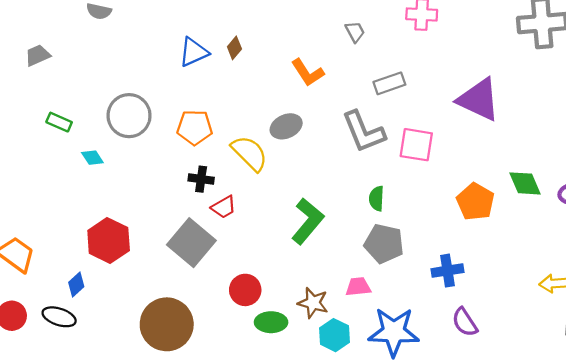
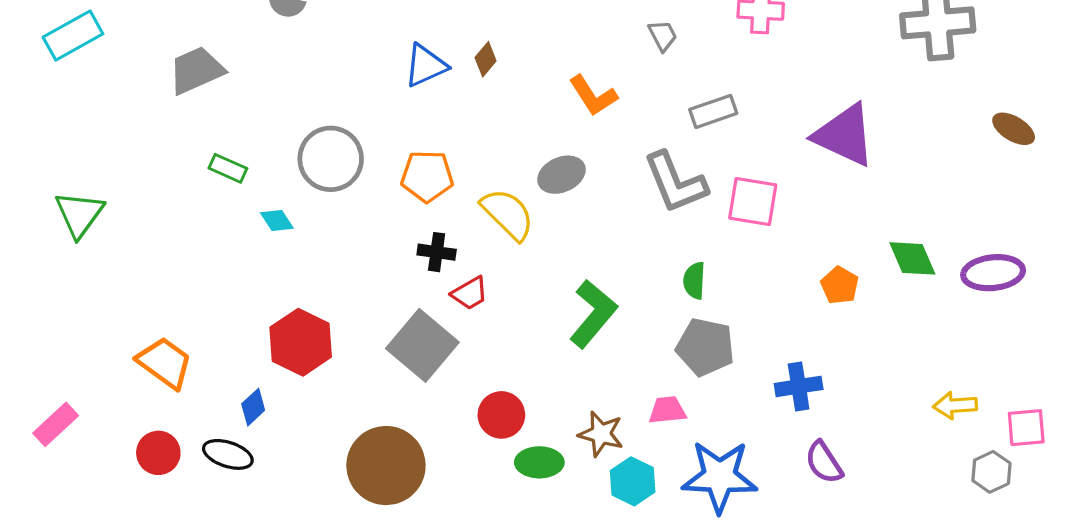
gray trapezoid: (38, 55) -> (196, 70), size x1.5
orange pentagon: (475, 202) -> (840, 285), size x0.7

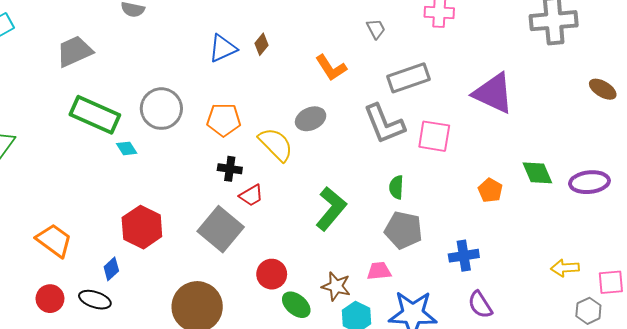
gray rectangle: (713, 111) -> (409, 78), size x1.4
green rectangle: (228, 168) -> (95, 115), size x2.0
green ellipse: (539, 462) -> (296, 305), turned 40

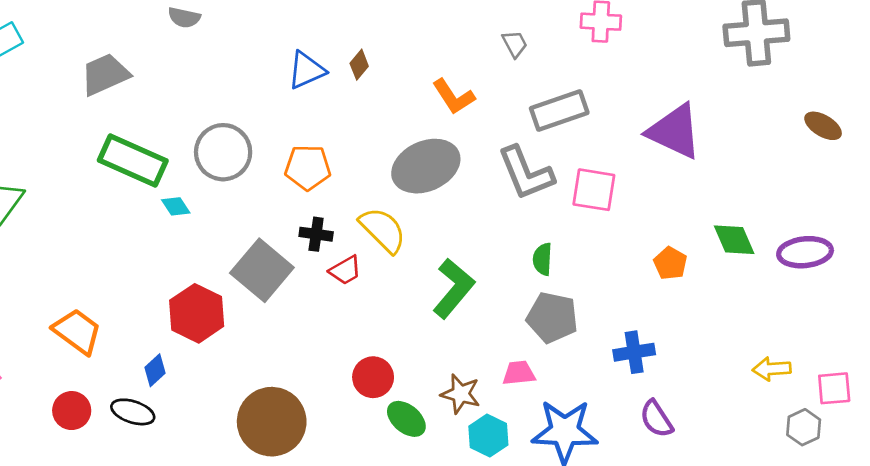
gray ellipse: (311, 119) -> (426, 166), size x1.6
yellow semicircle: (276, 144) -> (383, 230), moved
gray square: (221, 229) -> (262, 270), moved

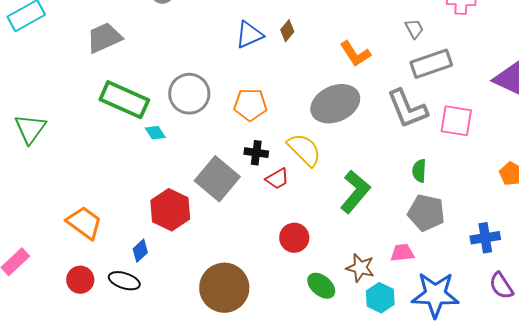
gray trapezoid: (515, 44) -> (414, 29), moved
red circle: (373, 377) -> (294, 238), moved

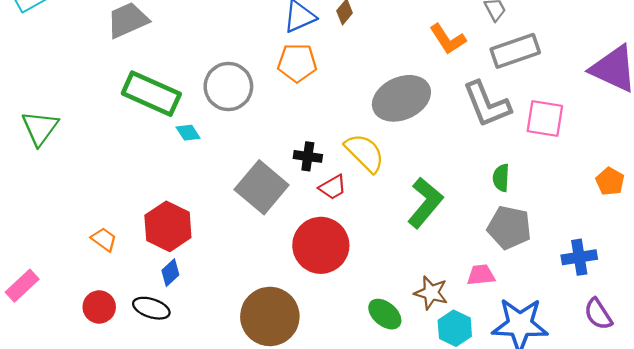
orange L-shape: (355, 54) -> (448, 39), moved
orange pentagon: (250, 105) -> (297, 63), moved
red hexagon: (170, 210) -> (168, 226), moved
orange trapezoid: (84, 223) -> (104, 239), size x0.6
red circle: (294, 238) -> (321, 245), moved, size x1.6

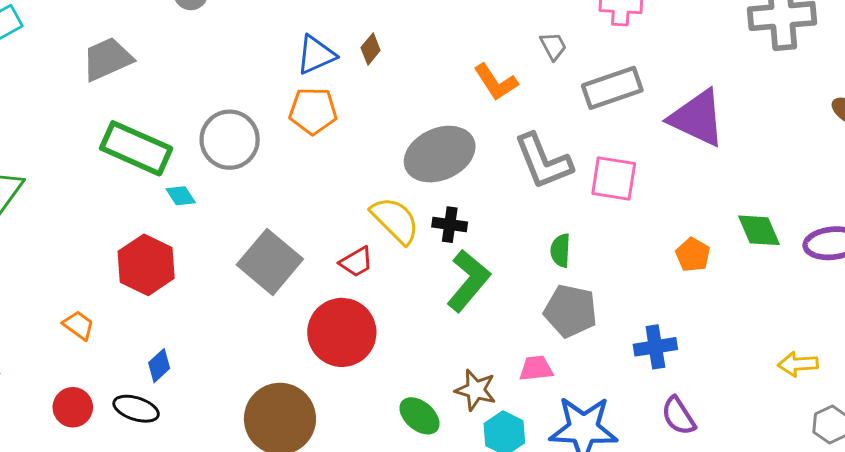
gray rectangle: (515, 51) -> (612, 88), moved
black cross: (308, 156) -> (450, 225), moved
red hexagon: (168, 226) -> (146, 265), moved

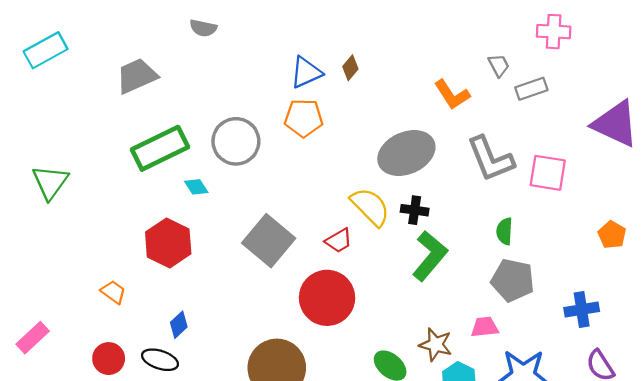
gray rectangle: (612, 88) -> (531, 89), moved, size x0.7
green rectangle: (136, 148) -> (160, 148), turned -50

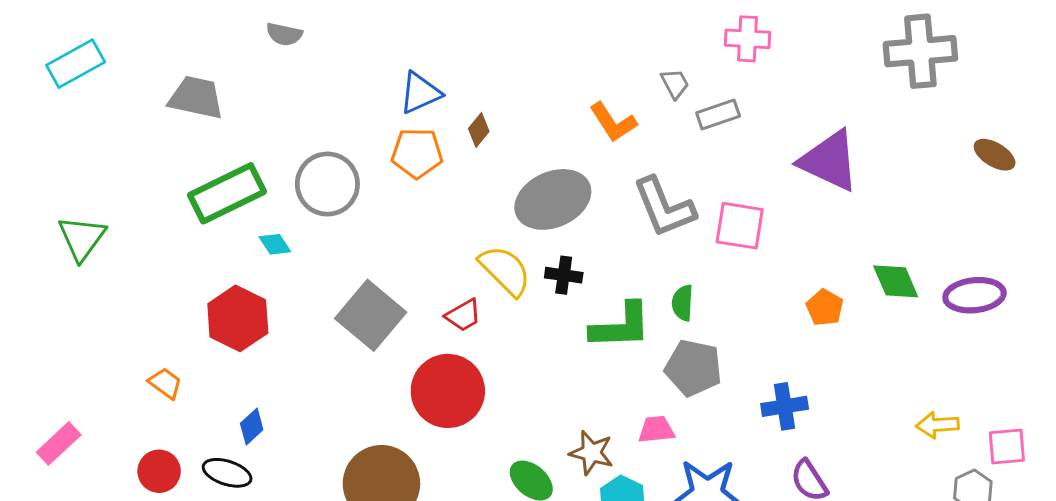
brown diamond: (350, 68) -> (479, 130), moved
gray trapezoid: (137, 76) -> (196, 98), turned 36
green L-shape: (430, 256) -> (621, 326), moved, turned 48

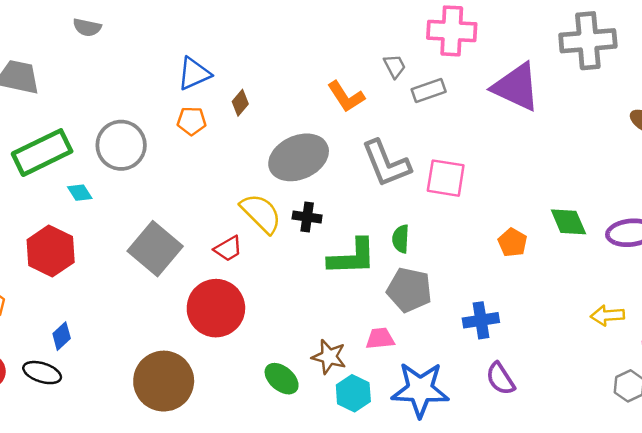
pink cross: (747, 39) -> (452, 31), size x1.4
orange pentagon: (417, 153) -> (192, 121), size x0.7
purple triangle: (829, 161) -> (516, 87), moved
yellow arrow: (937, 425) -> (607, 315), moved

